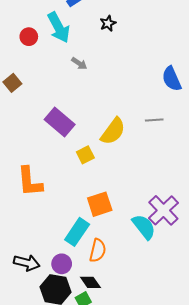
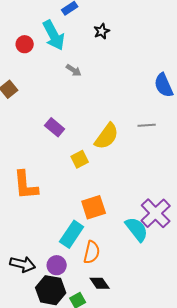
purple rectangle: (60, 122) -> (55, 127), size x0.7
black diamond: (90, 282) -> (100, 283), moved

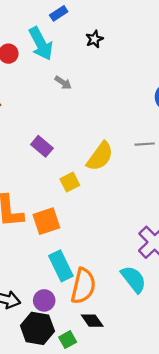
orange square: (94, 207) -> (46, 221), moved
cyan semicircle: (137, 229) -> (134, 279), moved
cyan rectangle: (72, 234) -> (61, 266), turned -60
orange semicircle: (92, 252) -> (83, 286), size x1.4

